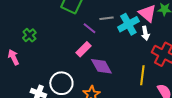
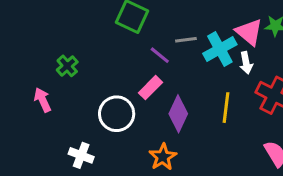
purple diamond: (101, 66) -> (178, 114), turned 55
yellow line: (142, 75) -> (226, 108), moved
white circle: (61, 83) -> (117, 114), moved

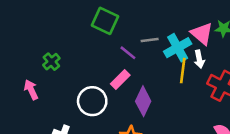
yellow line: (226, 108) -> (183, 71), moved

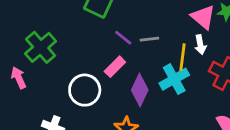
gray line: (150, 40) -> (149, 39), moved
cyan cross: (178, 48) -> (174, 79), moved
green cross: (51, 62) -> (41, 47), size x1.6

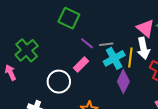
white arrow: (200, 45) -> (143, 48), size x1.5
cyan cross: (174, 79) -> (114, 58), moved
purple diamond: (140, 90) -> (123, 82), moved

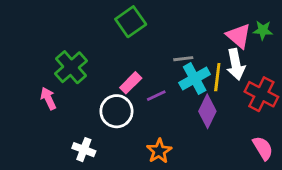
green square: (69, 18) -> (131, 22), turned 30
purple line: (87, 43) -> (156, 96), moved, turned -64
pink rectangle: (81, 64) -> (131, 83), moved

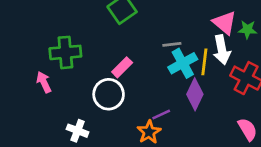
green star: (263, 30) -> (247, 30), moved
green cross: (71, 67) -> (65, 52), turned 36
purple line: (156, 96) -> (161, 114), moved

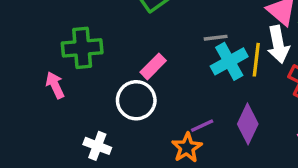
purple diamond: (195, 94) -> (248, 124), moved

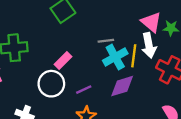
purple diamond: (248, 124) -> (122, 86), moved, turned 48
purple line: (202, 126) -> (84, 90), moved

